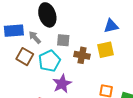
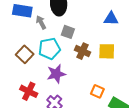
blue triangle: (111, 26) -> (111, 19), moved
brown square: (25, 57) -> (25, 54), moved

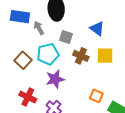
blue triangle: (111, 19) -> (97, 29), moved, turned 35

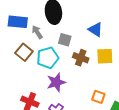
brown square: (23, 60) -> (24, 52), moved

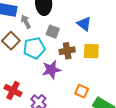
brown cross: (81, 58) -> (67, 51), turned -35
purple star: (56, 82) -> (51, 70), moved

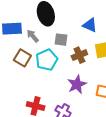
purple star: (51, 70) -> (77, 84), moved

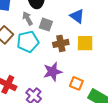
gray arrow: (33, 36) -> (27, 18), moved

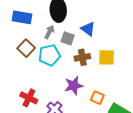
blue triangle: (77, 16) -> (88, 29), moved
gray arrow: (27, 18) -> (49, 32), turned 56

